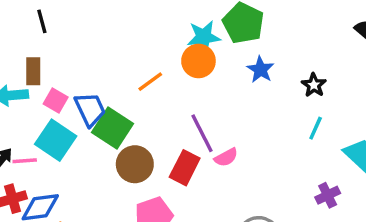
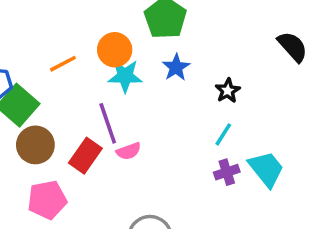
cyan star: (204, 37) -> (125, 76), moved
purple cross: (328, 195) -> (227, 172), moved

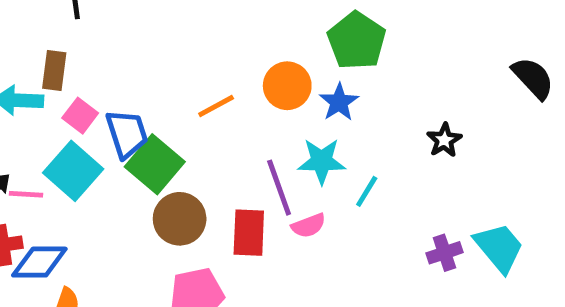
blue star: (176, 67) -> (339, 102), moved
cyan star: (125, 76) -> (322, 161), moved
cyan line: (223, 134) -> (367, 191), moved
red rectangle: (85, 156) -> (249, 233), turned -32

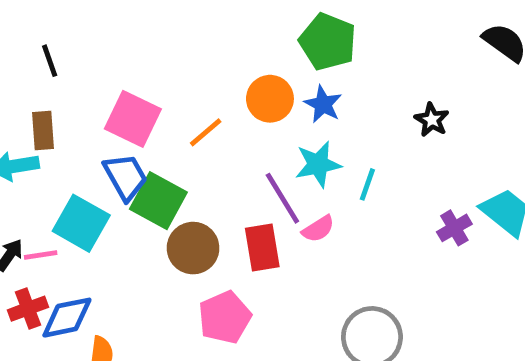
pink square: (80, 116) -> (133, 119), moved, size x1.6

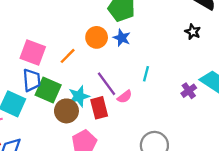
black star: (432, 120) -> (193, 32), moved
cyan star: (318, 164) -> (79, 96), moved
blue trapezoid: (125, 177) -> (32, 80), turned 30

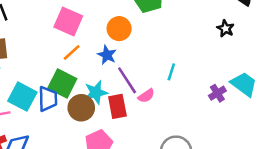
blue star: (122, 38) -> (107, 55), moved
pink square: (33, 53) -> (68, 22), moved
orange line: (68, 56) -> (72, 52), moved
blue trapezoid: (32, 80) -> (48, 99), moved

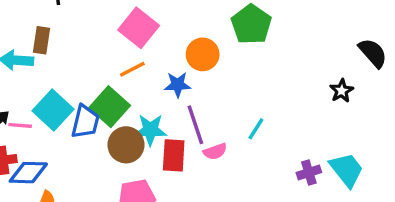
blue star: (107, 55) -> (178, 85), turned 30

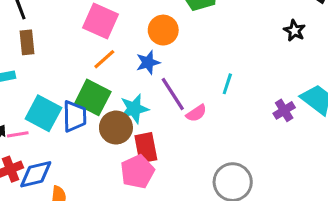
brown rectangle: (42, 40) -> (27, 42), moved
red rectangle: (174, 155) -> (146, 148), moved

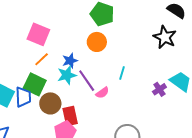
orange circle: (163, 30) -> (97, 42), moved
black star: (295, 31) -> (165, 37), size x1.6
cyan star: (134, 109) -> (67, 75), moved

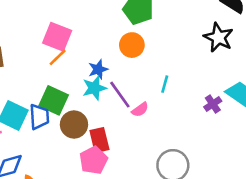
orange line: (42, 59) -> (58, 57), moved

